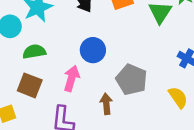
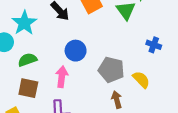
yellow semicircle: (178, 97) -> (141, 80), moved
brown arrow: (106, 104) -> (117, 100), moved

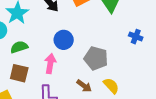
yellow semicircle: (141, 80) -> (111, 86), moved
brown arrow: (117, 100) -> (84, 86), moved, turned 140

